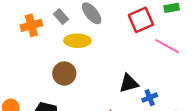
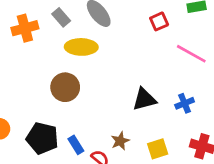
red square: (141, 20) -> (159, 21), size x0.6
blue cross: (150, 98) -> (185, 103), moved

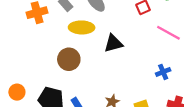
black triangle: (144, 99) -> (113, 43), moved

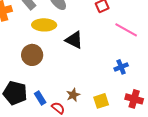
black triangle: (113, 43) -> (74, 40), turned 42

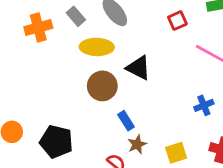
brown circle: (32, 55) -> (102, 86), moved
blue rectangle: (40, 98) -> (126, 121), moved

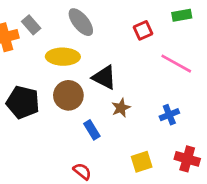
gray rectangle: (76, 16) -> (31, 25), moved
black pentagon: (56, 142) -> (23, 102), moved
brown star: (137, 144) -> (121, 108), moved

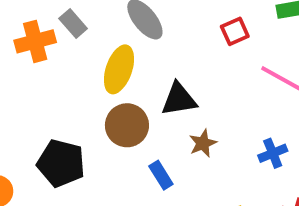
yellow ellipse: (63, 57) -> (119, 69), turned -72
black triangle: (104, 77) -> (179, 99), turned -36
black pentagon: (23, 102) -> (61, 163), moved

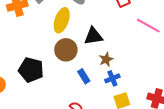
blue cross: (273, 153) -> (112, 78), moved

